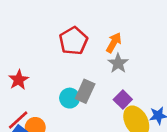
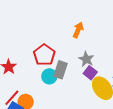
red pentagon: (73, 41) -> (44, 55), moved
gray star: (118, 63) -> (86, 59), moved

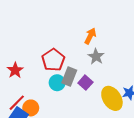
gray star: (86, 59) -> (96, 57), moved
purple square: (90, 73) -> (85, 83), moved

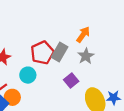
gray rectangle: (69, 77) -> (59, 52), moved
cyan circle: (57, 83) -> (28, 75), moved

